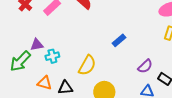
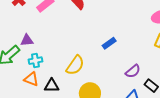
cyan cross: (52, 56) -> (35, 61), moved

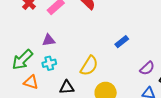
purple triangle: (27, 40) -> (49, 40), moved
orange triangle: (31, 79) -> (31, 82), moved

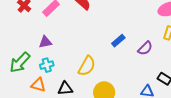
purple semicircle: (147, 68) -> (145, 48), moved
orange triangle: (31, 82) -> (38, 85), moved

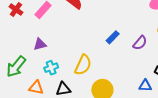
cyan cross: (47, 65) -> (51, 68), moved

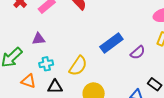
blue rectangle: (113, 37) -> (111, 43), size x1.6

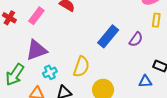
purple triangle: (38, 39) -> (36, 50), size x1.6

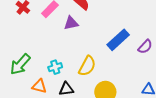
purple triangle: (36, 50) -> (71, 23), moved, size x0.7

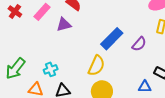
yellow semicircle: (87, 66) -> (96, 66), moved

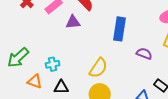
blue rectangle: (112, 39) -> (120, 29), moved, turned -45
purple semicircle: (139, 44) -> (144, 54), turned -119

